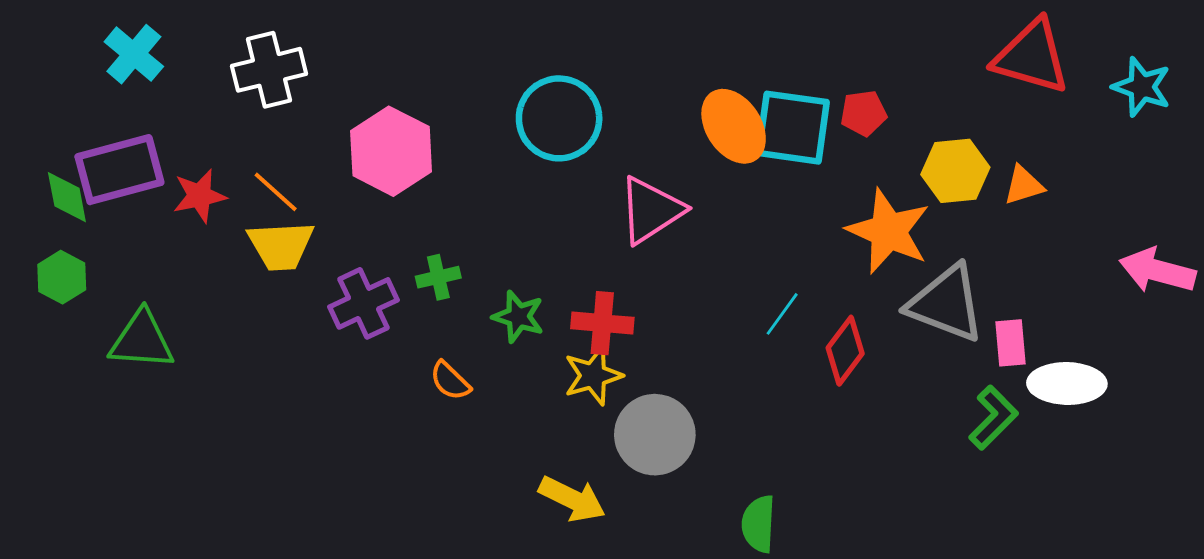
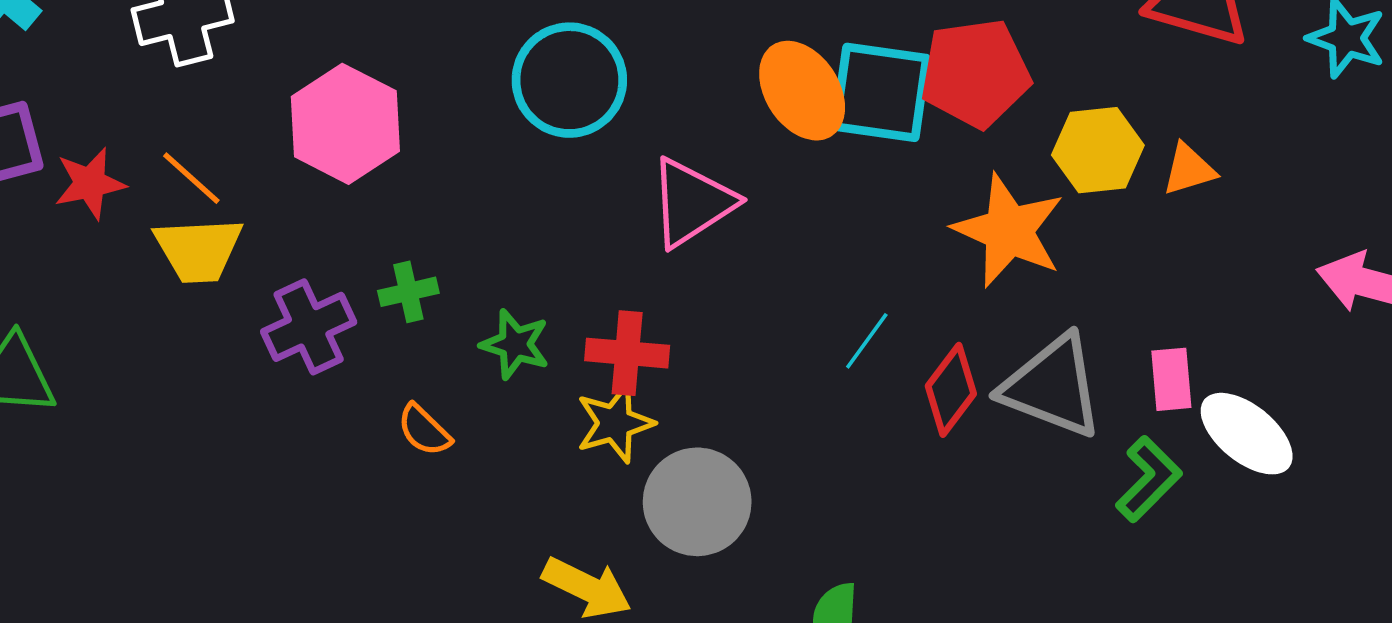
red pentagon: (863, 113) -> (975, 73), size x1.8
gray triangle: (946, 303) -> (1052, 386), moved
white ellipse: (1067, 383) -> (1247, 434), turned 38

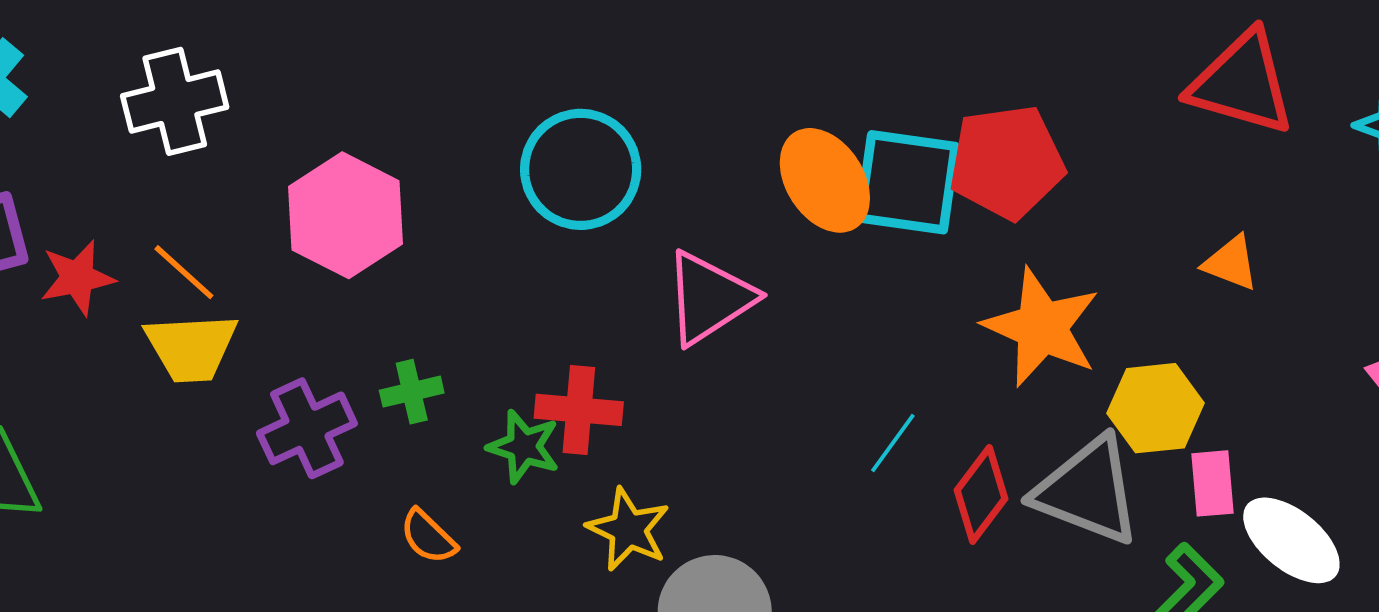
yellow hexagon: (1098, 150) -> (1156, 408), moved
orange triangle: (1189, 169) -> (1231, 263), turned 38
red cross: (627, 353) -> (579, 410), moved
yellow star: (615, 423) -> (628, 529), turned -30

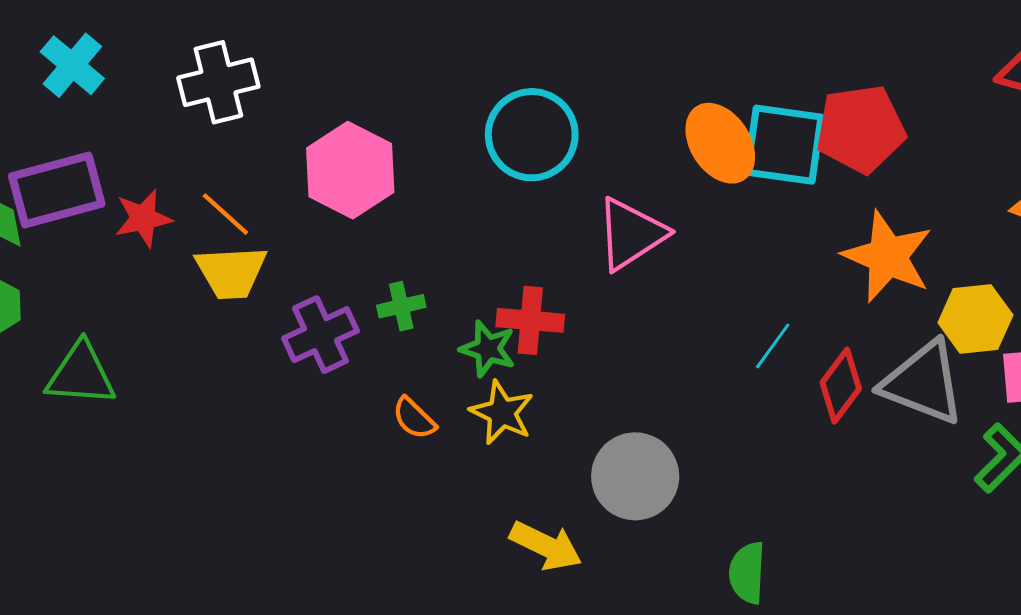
yellow star: (628, 529) -> (502, 413), moved

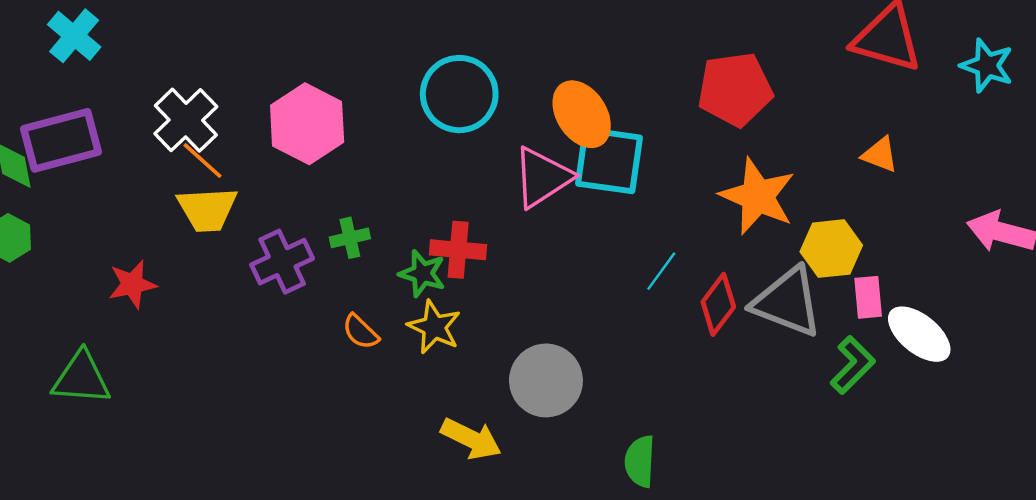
white cross: (218, 82) -> (186, 120), moved, turned -30
orange ellipse: (720, 143) -> (582, 114), moved
cyan square: (784, 145) -> (609, 161), moved
red star: (143, 218) -> (132, 284), moved
green triangle: (81, 374) -> (81, 378), moved

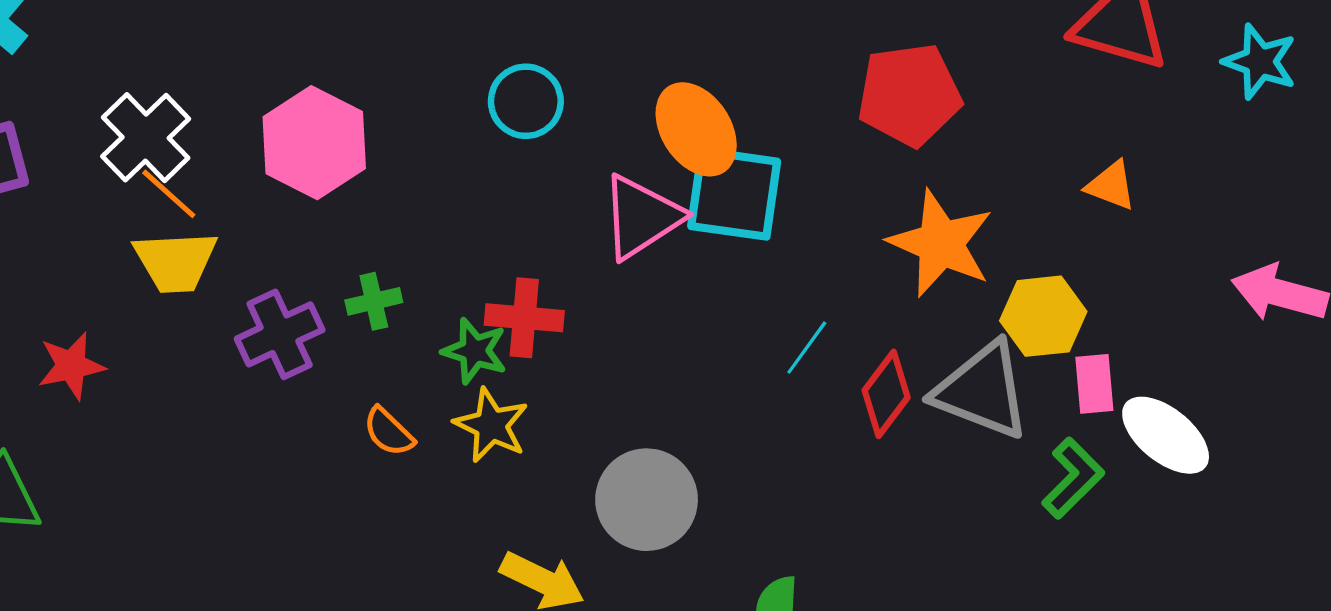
cyan circle: (459, 94) -> (526, 101), size x0.7

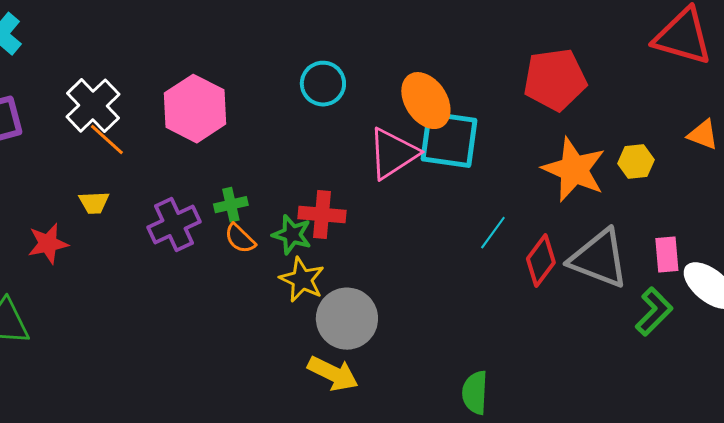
orange triangle: (1111, 186) -> (703, 135), moved
yellow trapezoid: (175, 262) -> (94, 203), moved, size x0.6
yellow hexagon: (1043, 316) -> (636, 162), moved, size x0.7
orange semicircle: (389, 432) -> (240, 239), moved
gray circle: (647, 500) -> (347, 319), moved

